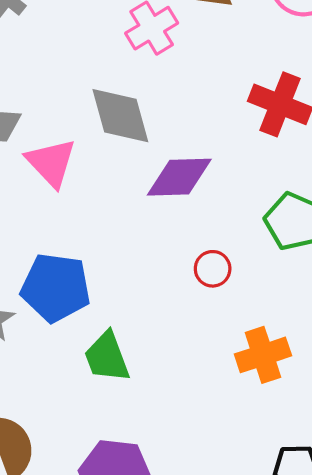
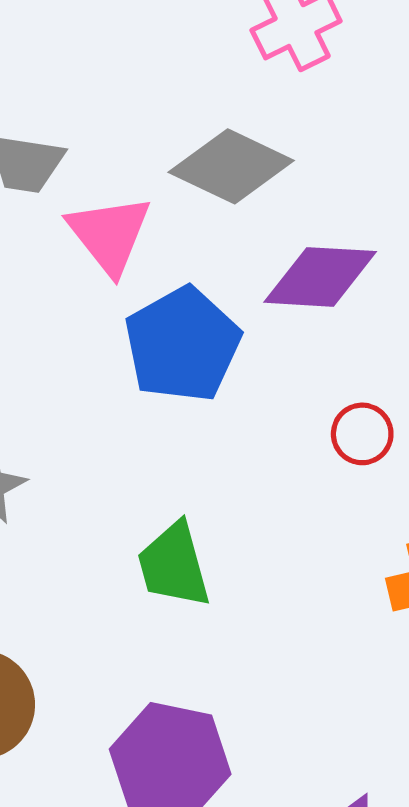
gray diamond: (120, 116) -> (231, 166), turned -54
blue pentagon: (56, 288) -> (183, 345), moved, turned 30

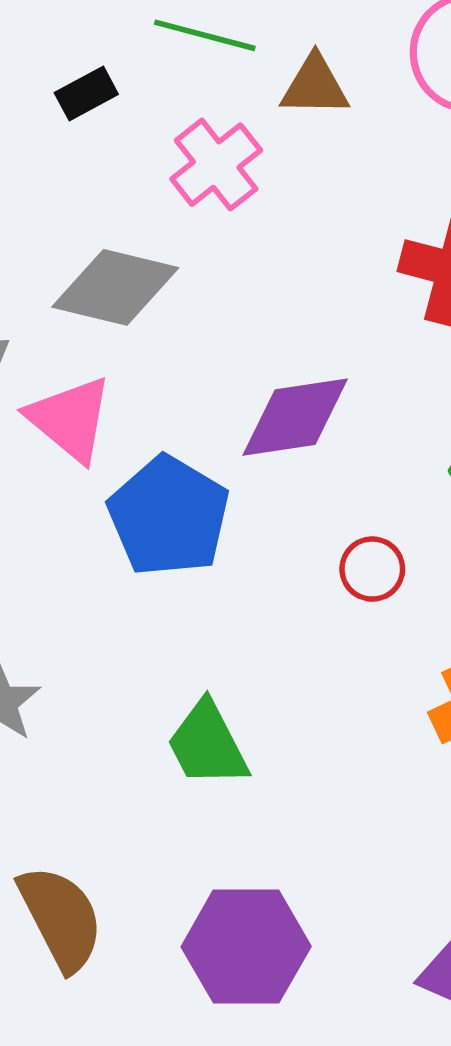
gray diamond: (231, 166) -> (115, 287), moved

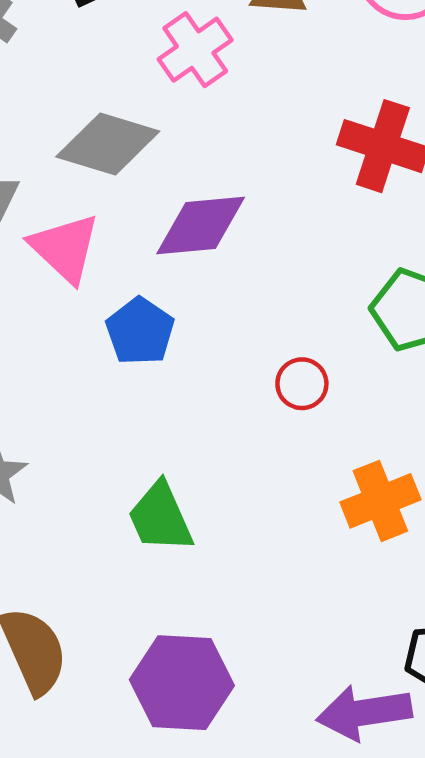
purple diamond: (295, 417) -> (201, 225), moved
blue pentagon: (169, 516) -> (140, 331), size x0.7

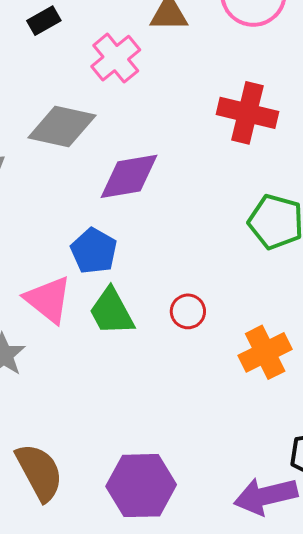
pink triangle: (65, 248) -> (48, 300), moved
red circle: (302, 384) -> (188, 311), moved
green trapezoid: (160, 517) -> (112, 312), moved

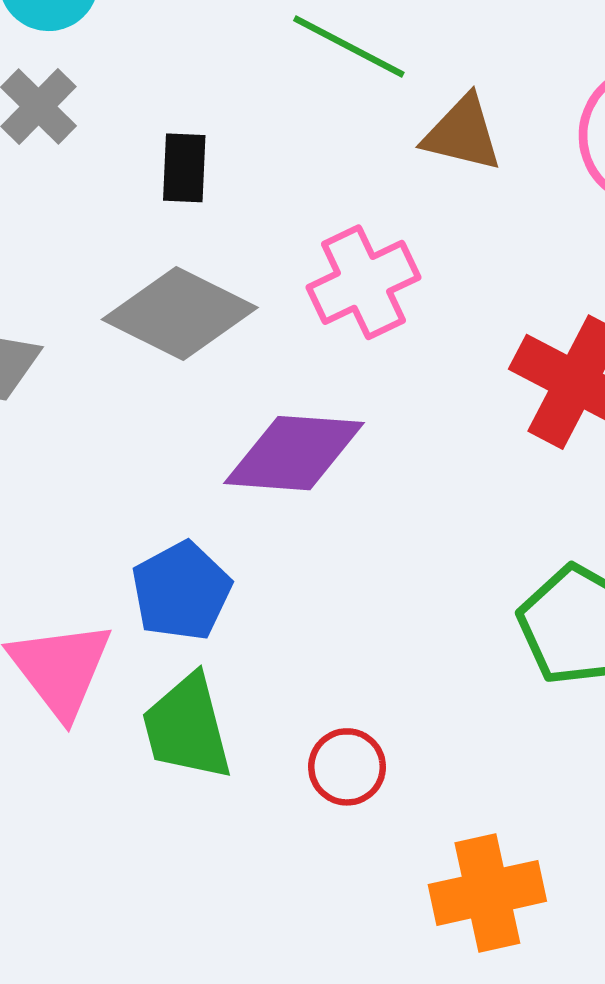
black rectangle: (44, 21) -> (184, 168), moved, turned -72
pink cross: (116, 58) -> (363, 282), moved

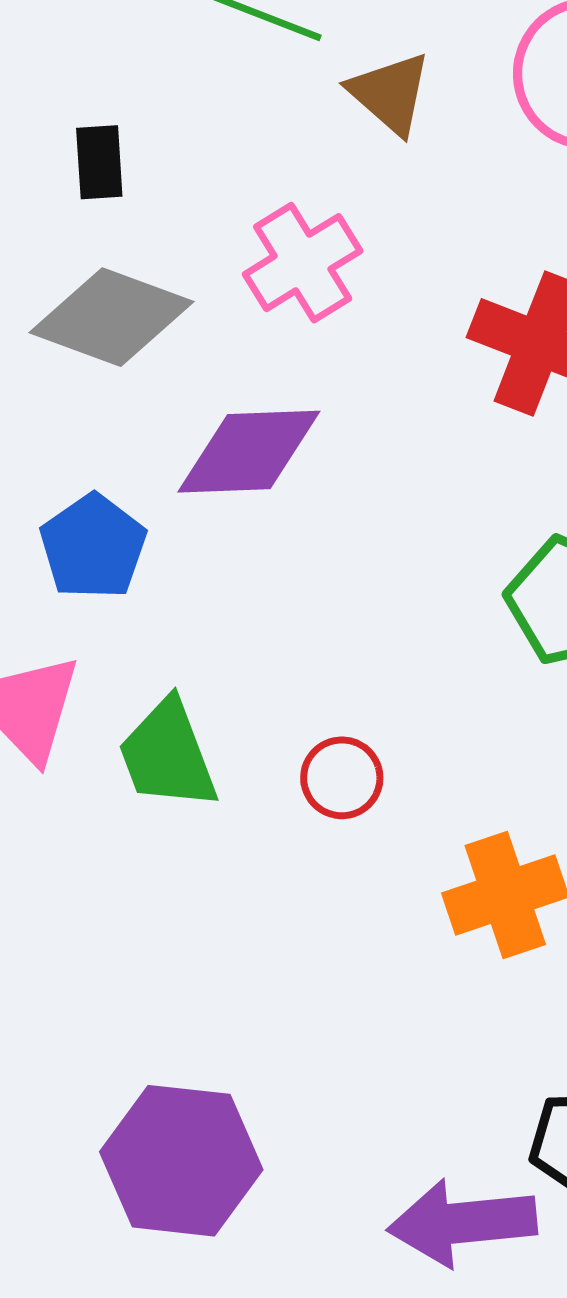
brown triangle: (462, 133) -> (390, 93), turned 34
blue pentagon: (181, 591) -> (93, 547), moved

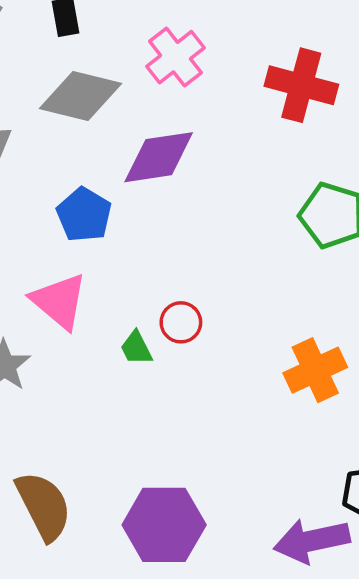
green trapezoid: (168, 755) -> (136, 348), moved, size x0.6
red circle: (342, 778) -> (181, 322), moved

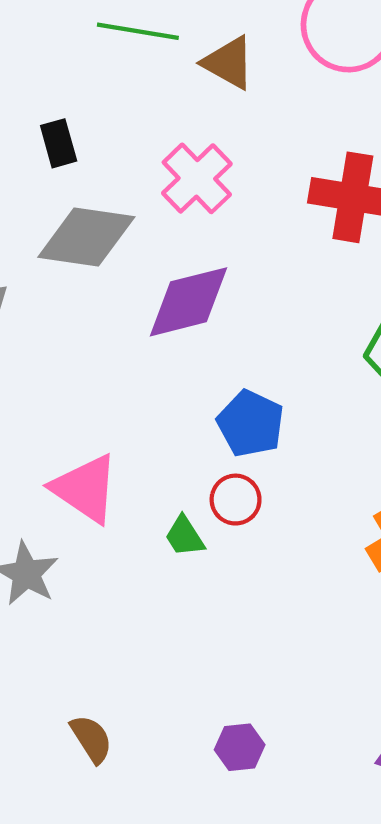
blue pentagon: (84, 215) -> (250, 424), moved
brown semicircle: (44, 506) -> (91, 739), size x0.6
purple hexagon: (164, 525) -> (240, 747), size x0.5

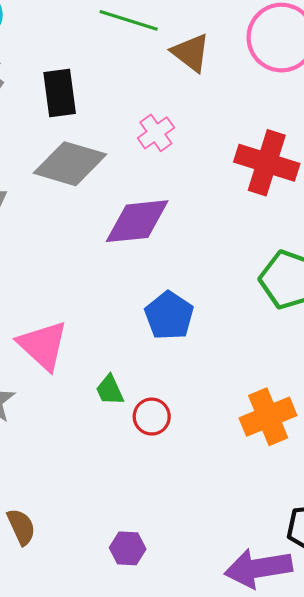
black rectangle: (59, 143) -> (60, 93), size x1.4
pink cross: (197, 178) -> (156, 133), size x0.7
red circle: (236, 500) -> (152, 417), moved

